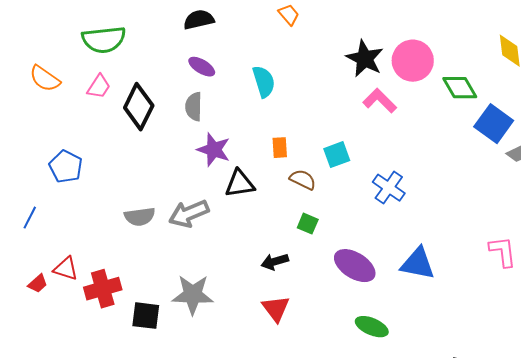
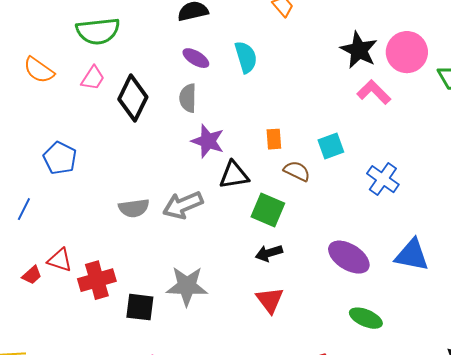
cyan semicircle: (264, 82) -> (246, 57), moved
green square: (308, 224) -> (268, 210), moved, size x1.6

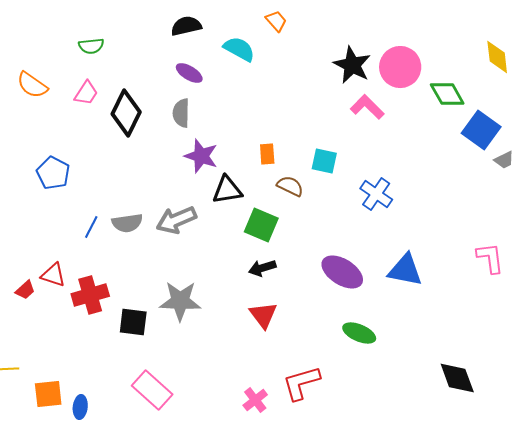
green semicircle: (98, 31) -> (91, 46), size x0.6
cyan semicircle: (246, 57) -> (239, 49), moved, turned -44
cyan square: (331, 146) -> (324, 161), turned 32
blue line: (24, 209) -> (91, 227), moved

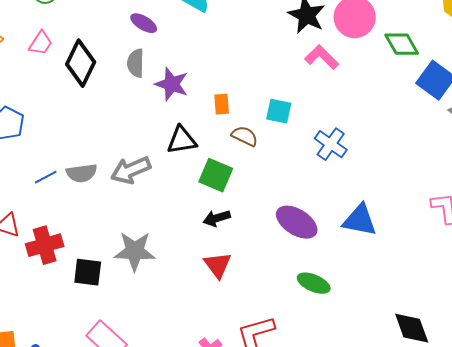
purple star: (201, 156) -> (172, 84), moved
blue line: (91, 227) -> (46, 177), turned 35

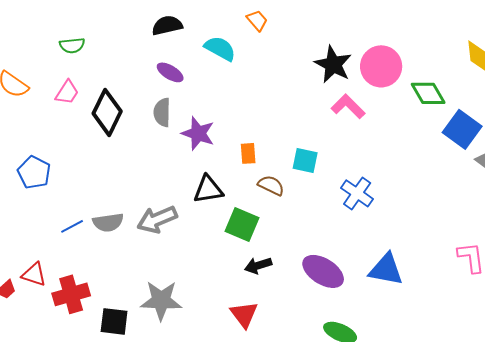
black arrow: (217, 218) -> (258, 265), moved

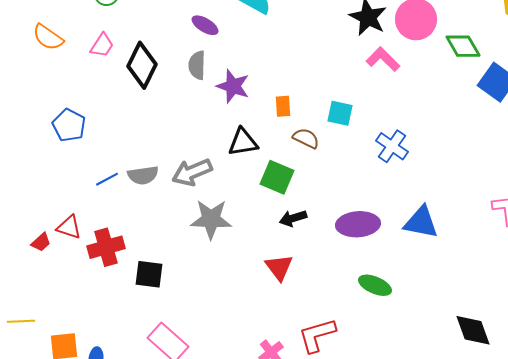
purple ellipse: (323, 271) -> (358, 224), turned -36
gray star: (161, 300) -> (211, 219), moved

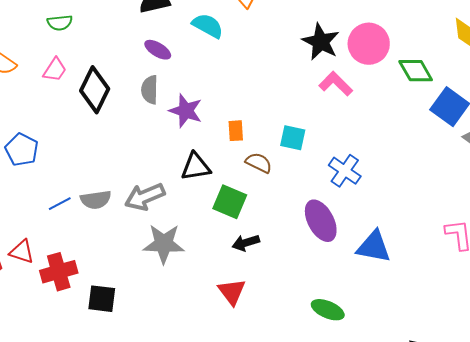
purple ellipse: (358, 224) -> (321, 221), moved, turned 66

